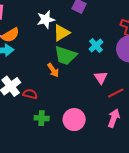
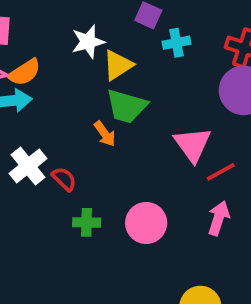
cyan cross: (96, 46) -> (177, 43), moved, turned 32
pink triangle: (101, 78) -> (192, 144), size x1.5
red semicircle: (30, 94) -> (64, 179), turned 32

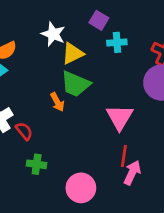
white star: (88, 42) -> (53, 34), turned 30
red line: (221, 172) -> (124, 156), moved, turned -60
pink circle: (146, 223) -> (81, 188), moved

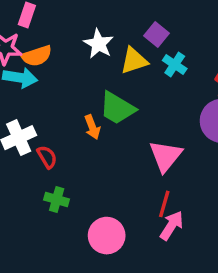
cyan cross: (117, 42) -> (175, 65), turned 30
yellow triangle: (73, 54) -> (134, 61), moved

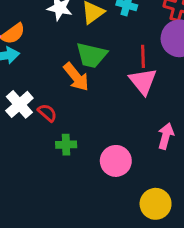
orange arrow: (92, 127) -> (76, 77), size x1.5
red line: (164, 204) -> (143, 56), moved

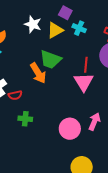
red semicircle: (47, 113) -> (15, 95), turned 120
pink circle: (116, 161) -> (70, 129), moved

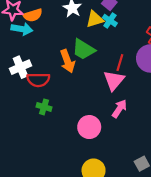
cyan cross: (79, 28) -> (110, 20), moved
red semicircle: (15, 95) -> (38, 80), size x1.5
pink arrow: (94, 122) -> (119, 109), moved

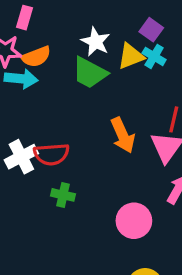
green trapezoid: (84, 49) -> (90, 73), moved
orange arrow: (67, 61) -> (123, 135), moved
white cross: (20, 67) -> (21, 157), moved

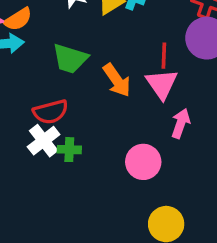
green trapezoid: (90, 73) -> (70, 59), moved
white cross: (21, 157) -> (44, 141), moved

